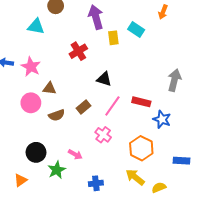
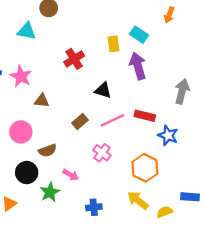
purple arrow: (96, 17) -> (138, 66), moved
pink circle: (31, 103) -> (21, 132), moved
pink line: (112, 106) -> (112, 120), turned 30
brown semicircle: (57, 115) -> (47, 150), moved
blue rectangle: (182, 161) -> (190, 197), moved

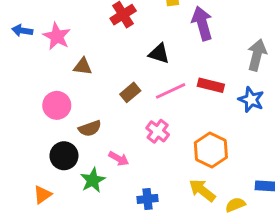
blue star: (168, 135) -> (251, 100), moved

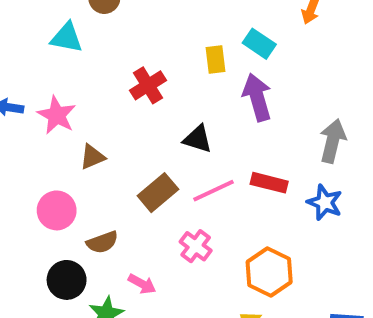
brown triangle: (83, 66) -> (92, 157), turned -30
brown rectangle: (130, 92) -> (158, 193), size x1.4

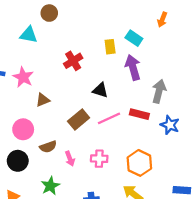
gray arrow: (333, 141) -> (159, 91), moved
pink cross: (196, 246) -> (99, 159), moved, turned -35
black circle: (67, 280) -> (18, 161), moved
pink arrow: (142, 284) -> (70, 159), moved, turned 40

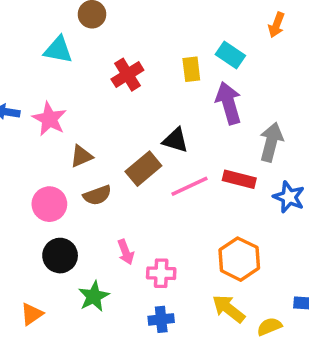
red cross: (73, 61) -> (127, 75), moved
brown rectangle: (79, 120) -> (143, 169), moved
brown semicircle: (48, 147) -> (97, 195), moved
pink cross: (99, 159) -> (161, 273), moved
black circle: (18, 161) -> (60, 256), moved

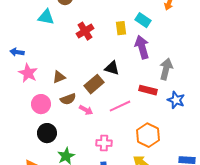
pink star: (49, 119) -> (28, 73), moved
pink line: (190, 186) -> (120, 106), moved
pink arrow: (126, 252) -> (86, 110), moved, turned -40

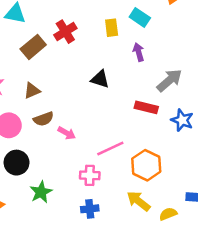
purple arrow: (142, 47) -> (139, 52), size x0.6
gray arrow: (166, 69) -> (169, 80), turned 35
brown rectangle: (94, 84) -> (33, 47), moved
pink line: (120, 106) -> (110, 148), moved

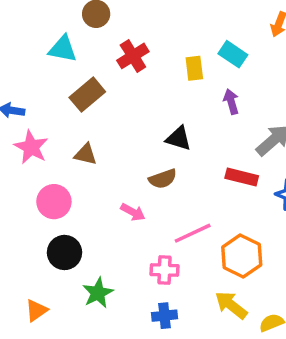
red cross: (65, 32) -> (133, 56), moved
brown triangle: (32, 91) -> (86, 154), turned 36
brown semicircle: (43, 119) -> (163, 179), moved

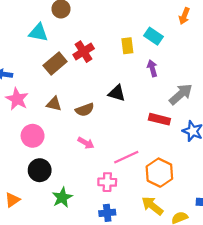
red cross: (133, 56) -> (84, 52), moved
brown semicircle: (163, 179) -> (85, 110), moved
orange triangle: (36, 310) -> (12, 200), moved

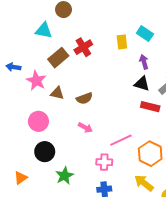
black triangle: (117, 93) -> (142, 84), moved
pink star: (17, 99) -> (36, 81), moved

